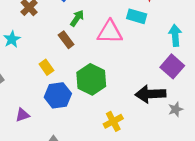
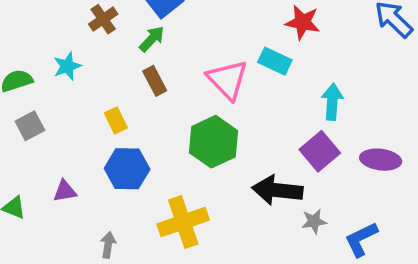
green arrow: (77, 18) -> (152, 39), moved
pink triangle: (110, 32) -> (227, 80), turned 36
green hexagon: (91, 79) -> (214, 142), moved
yellow cross: (113, 121) -> (183, 222), moved, size x1.5

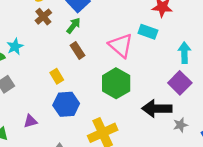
cyan star: (67, 66) -> (15, 47), moved

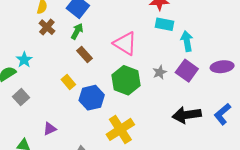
cyan rectangle: (148, 32) -> (165, 24), moved
blue hexagon: (66, 104) -> (92, 98), moved
black arrow: (157, 109) -> (187, 115), moved
gray star: (180, 125) -> (160, 72), moved

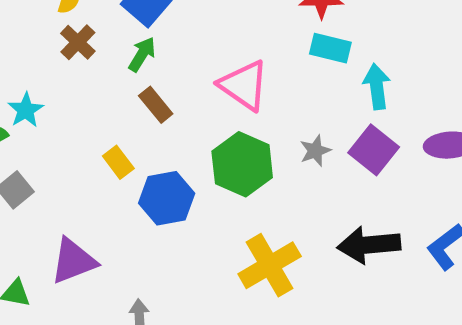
purple triangle: (50, 129) -> (73, 261), size x1.6
yellow cross: (120, 129) -> (270, 265), moved

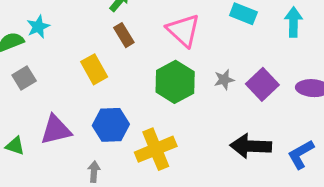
cyan arrow: (377, 87) -> (293, 22), moved
yellow rectangle: (118, 162) -> (94, 69), size x1.4
blue hexagon: (167, 198) -> (111, 125), moved
yellow cross: (270, 265) -> (156, 149), moved

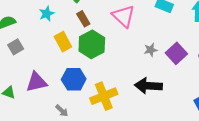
cyan star: (38, 27) -> (47, 14), moved
green hexagon: (175, 82) -> (92, 44), moved
black arrow: (251, 146) -> (148, 86), moved
gray arrow: (94, 172) -> (62, 111), turned 128

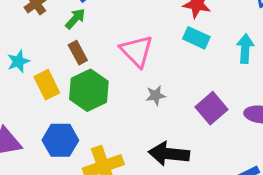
cyan star: (47, 14) -> (18, 61), moved
gray star: (151, 50) -> (156, 95), moved

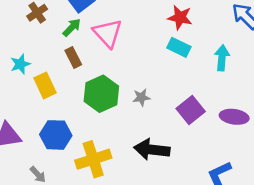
pink triangle: (137, 51) -> (108, 33), moved
green hexagon: (89, 90) -> (101, 94), moved

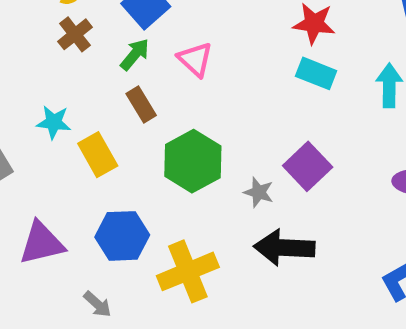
pink triangle: (108, 33) -> (195, 59), size x0.7
cyan star: (20, 64) -> (54, 122), turned 30
gray star: (141, 97) -> (259, 192), moved, turned 30
purple square: (191, 110) -> (308, 166), moved

